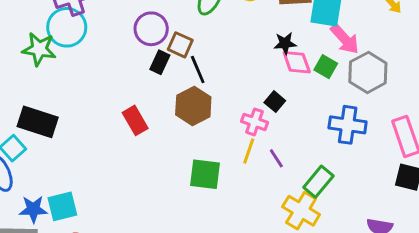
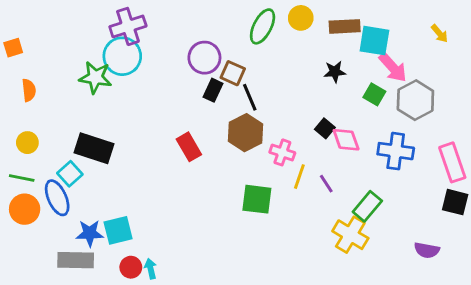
pink diamond: (297, 62) -> (346, 140), moved
pink cross: (254, 122) -> (282, 152), moved

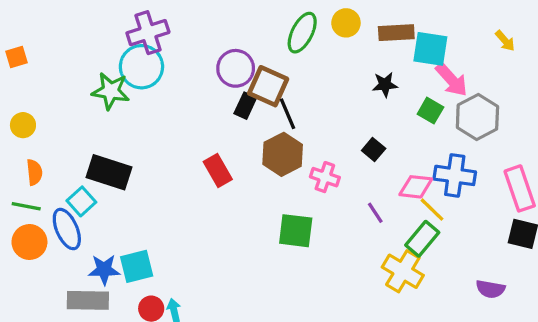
brown square: (233, 73) -> (268, 86), size x1.4
orange semicircle: (29, 90) -> (34, 172), moved
pink diamond: (346, 140) -> (416, 187), moved, turned -64
yellow circle: (27, 143) -> (23, 125), moved
yellow line: (299, 177) -> (432, 210), moved, turned -65

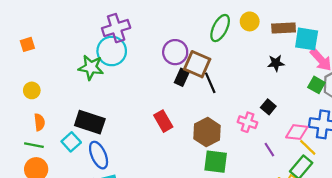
green square: (430, 111) -> (316, 85), moved
brown hexagon: (283, 154) -> (207, 132), moved
pink cross: (325, 177) -> (247, 122), moved
blue ellipse: (67, 229) -> (99, 155), moved

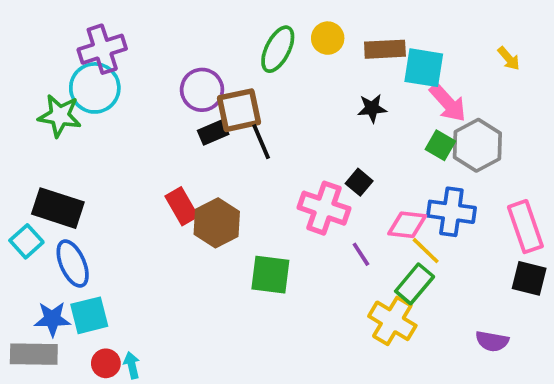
brown square: (197, 64) -> (239, 110), turned -36
black rectangle: (182, 77) -> (213, 132), turned 42
pink cross: (247, 122) -> (324, 208), size x1.5
brown hexagon: (207, 132) -> (217, 223), moved

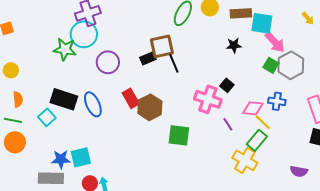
purple circle: (202, 90) -> (108, 62), moved
blue cross: (451, 212) -> (277, 101), size x0.7
blue ellipse: (73, 264) -> (93, 104), moved

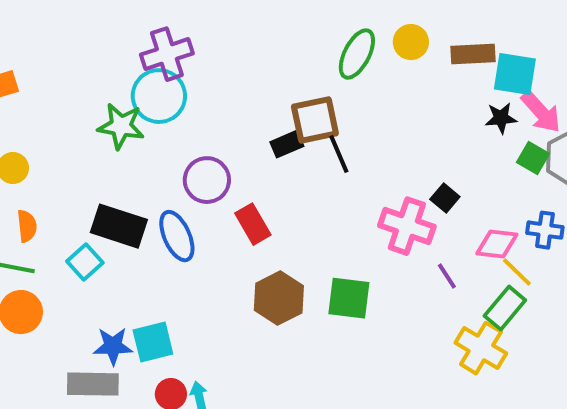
black star: (234, 45) -> (501, 118), moved
purple circle: (108, 62) -> (207, 180), moved
brown hexagon: (150, 107) -> (279, 298), moved

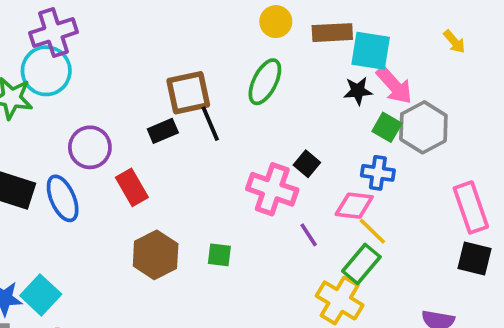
green ellipse: (357, 54) -> (265, 82), moved
black rectangle: (287, 144) -> (163, 131), moved
blue cross: (545, 230) -> (378, 173), moved
green square: (349, 298) -> (219, 255), size x0.6
cyan square: (153, 342) -> (41, 295), turned -33

